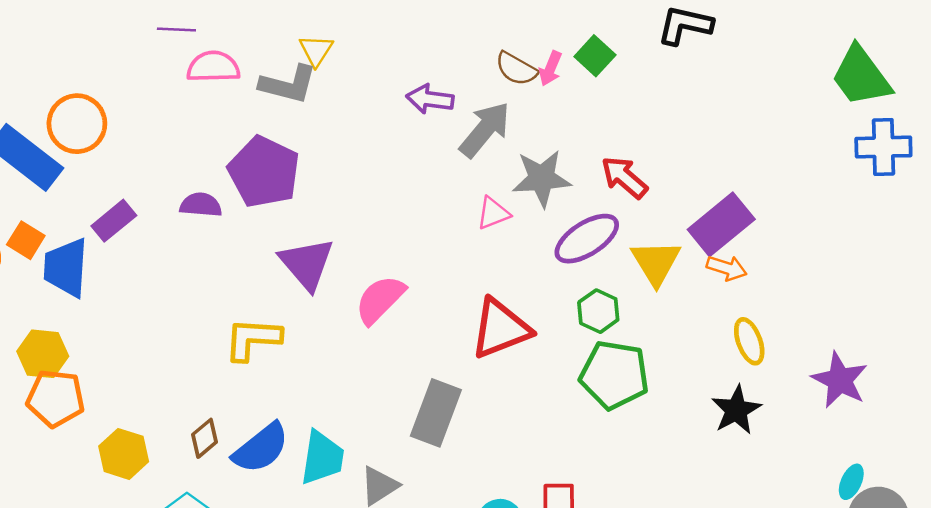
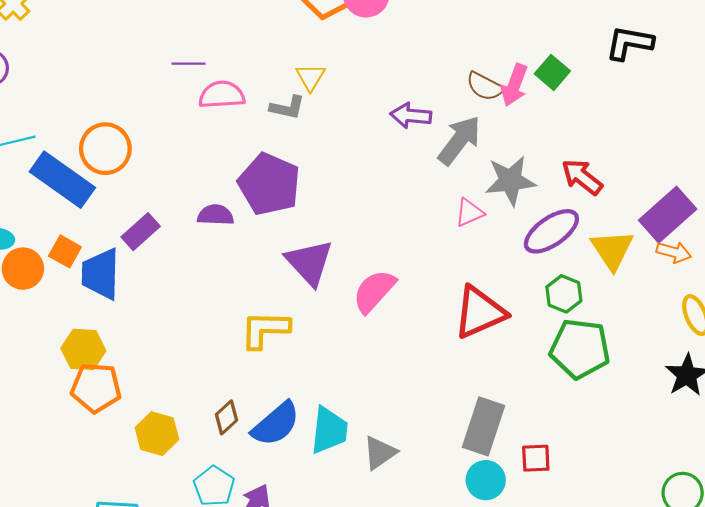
pink arrow: (550, 69) -> (514, 85), size x1.4
gray L-shape: (288, 84) -> (287, 108), size x0.7
gray rectangle: (436, 413) -> (483, 426), moved

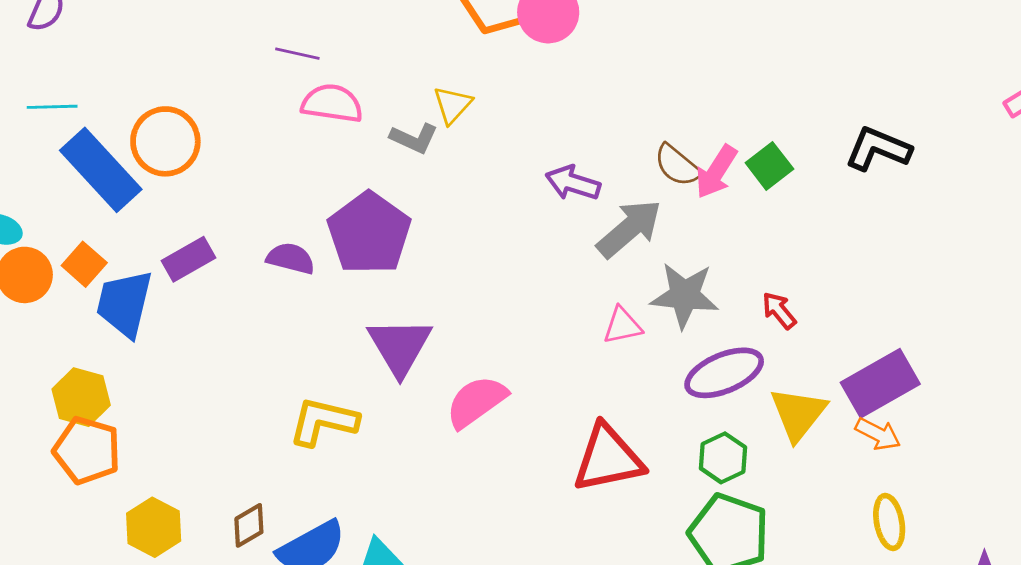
red arrow: (582, 177) -> (779, 310), size x0.7

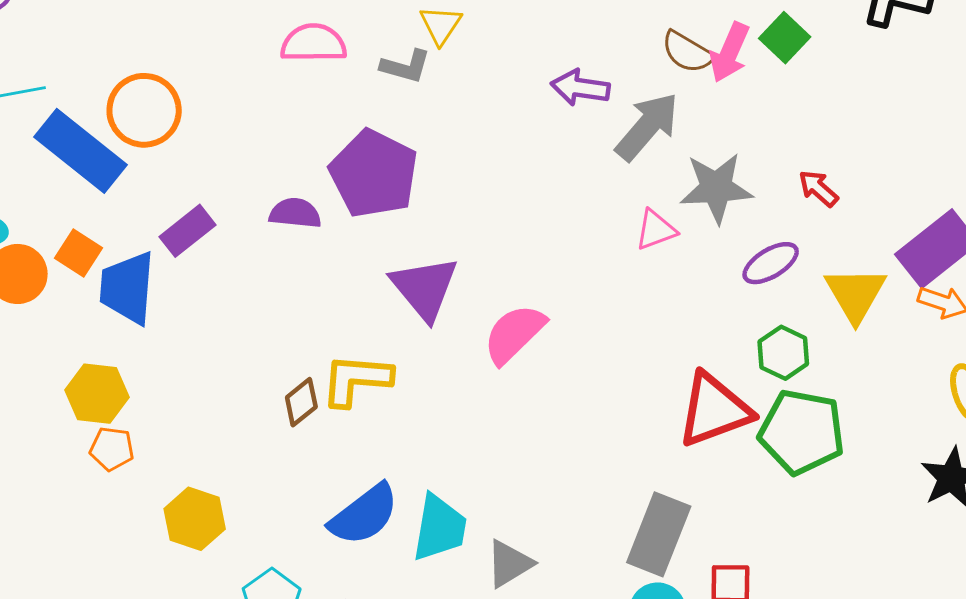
purple ellipse: (724, 373) -> (771, 263), size x0.7
orange pentagon: (87, 450) -> (112, 449), size x0.6
red triangle: (608, 459) -> (714, 410), moved
brown diamond: (249, 525) -> (301, 402), moved

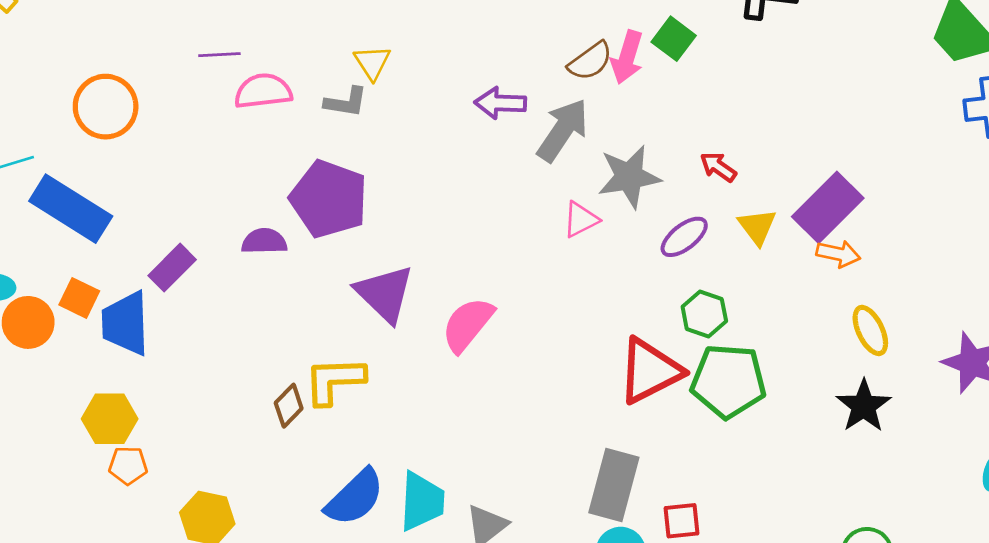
brown semicircle: (687, 52) -> (590, 61), turned -60
orange circle: (144, 110) -> (106, 107), moved
yellow triangle: (855, 294) -> (757, 227), moved, size x0.7

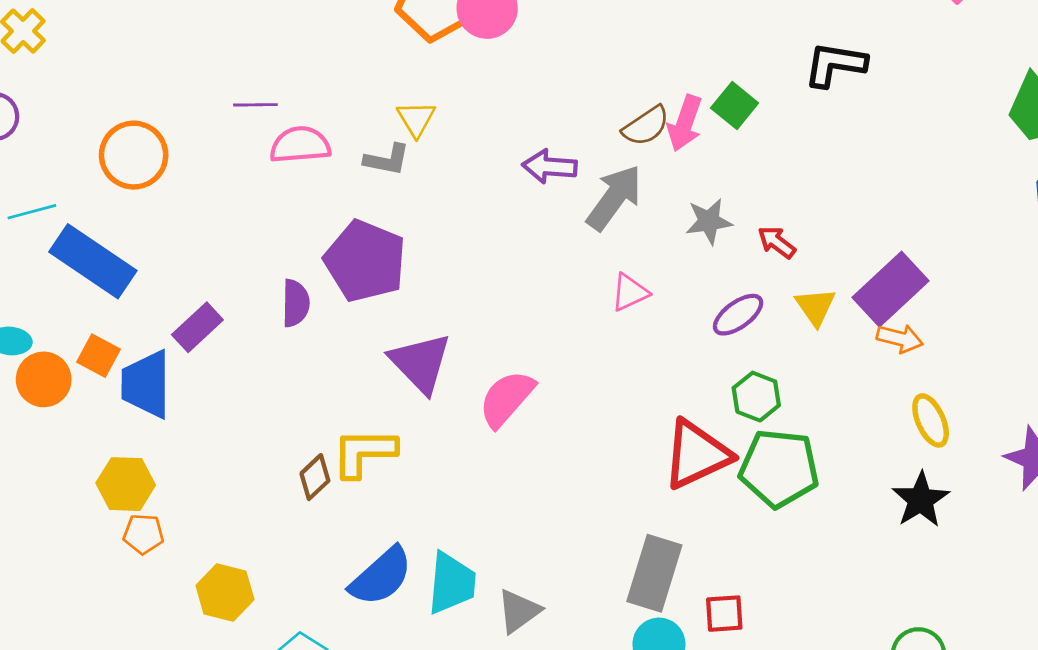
gray star: (629, 177) -> (709, 221), moved, size x0.7
purple semicircle: (264, 241) -> (296, 303), turned 90

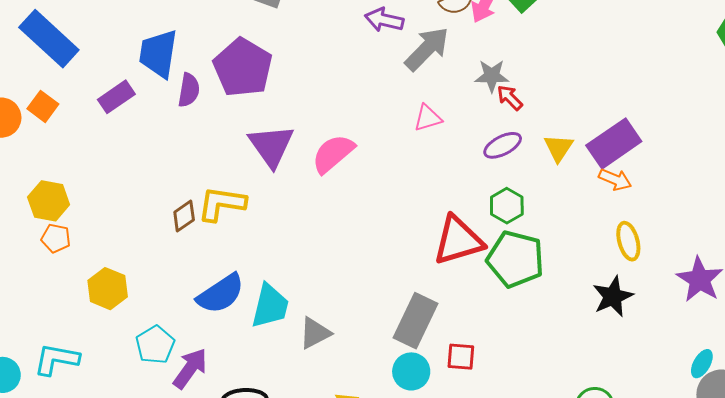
red arrow: (777, 242) -> (510, 98), moved
blue trapezoid: (146, 384) -> (158, 54), moved
pink semicircle: (507, 399) -> (333, 154), moved

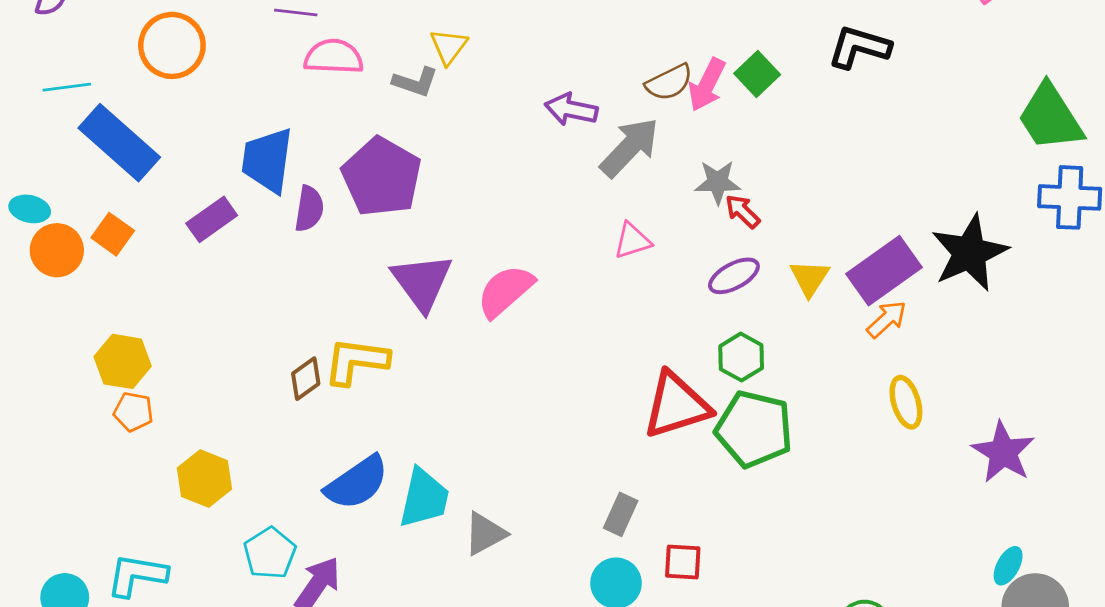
orange arrow: (615, 180) -> (887, 319), turned -64
black star: (613, 297) -> (970, 253), moved, size x1.4
gray rectangle: (416, 321) -> (621, 514), size x0.6

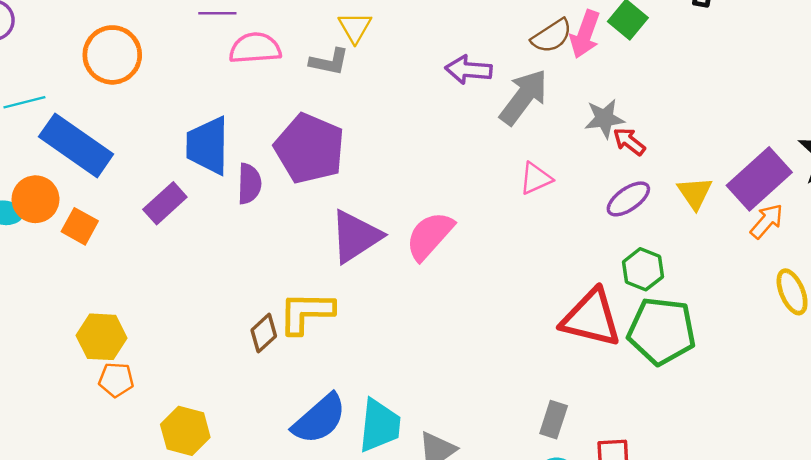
orange circle: (57, 250) -> (35, 199), moved
purple triangle: (422, 282) -> (356, 236), turned 40
red triangle: (676, 405) -> (591, 318), turned 38

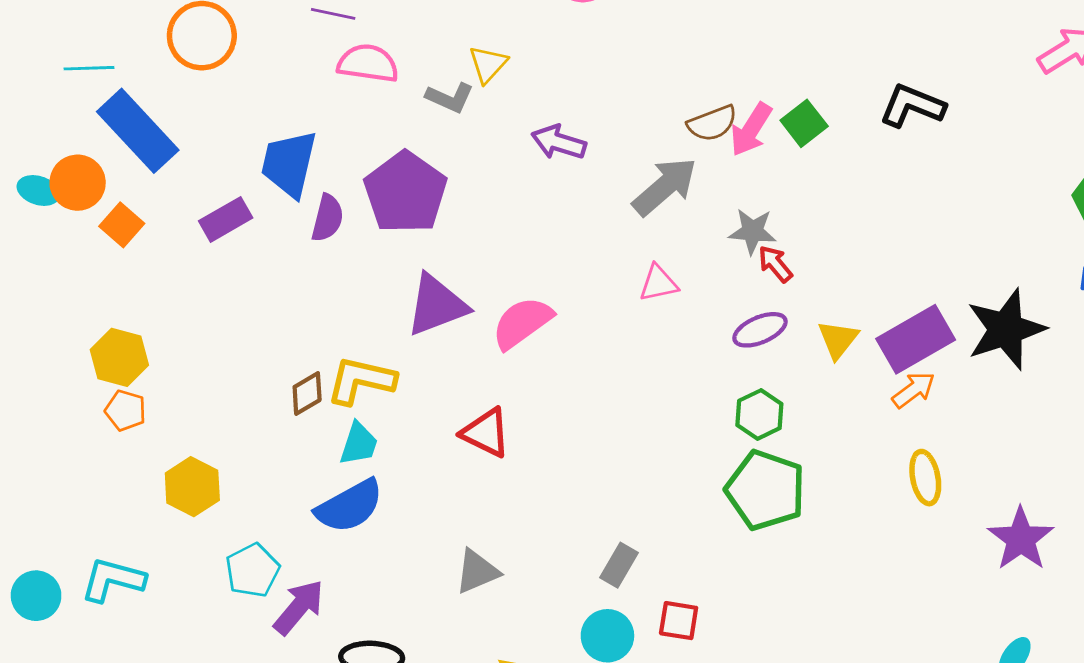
purple arrow: (469, 70) -> (559, 142), moved
red triangle: (591, 318) -> (486, 433), moved, size x0.7
cyan trapezoid: (380, 426) -> (359, 444), moved, size x0.7

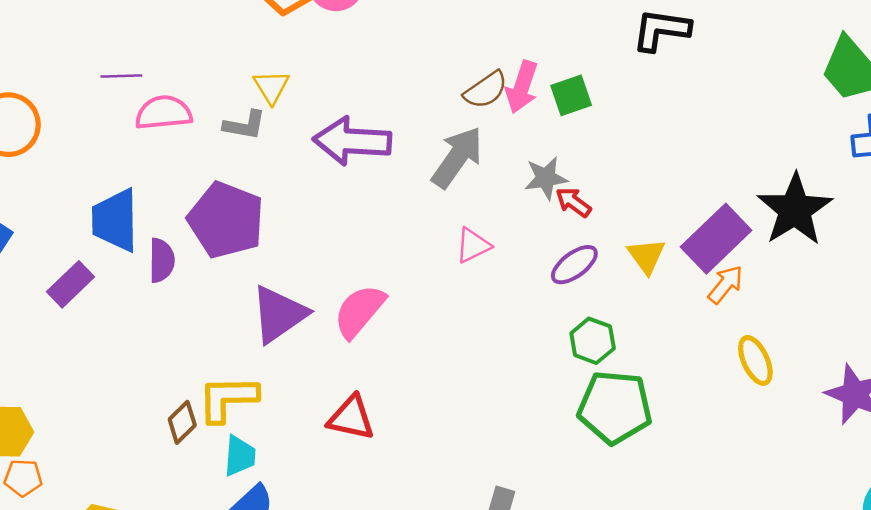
green square: (804, 123) -> (571, 95), moved, turned 33
purple arrow: (559, 142) -> (352, 141), size x1.5

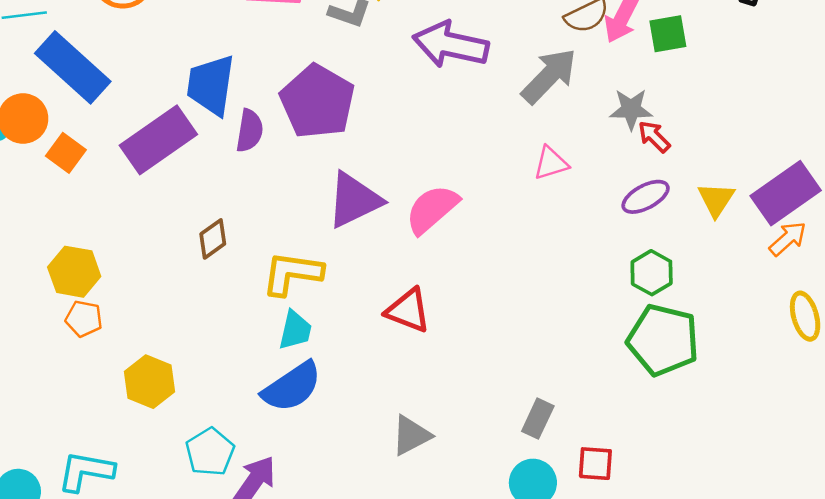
purple rectangle: (70, 284) -> (158, 140), size x1.6
brown diamond: (182, 422) -> (213, 239), moved

